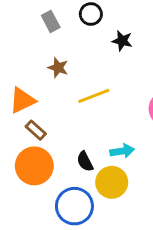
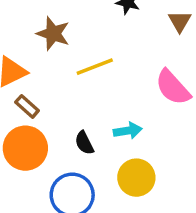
brown star: (58, 68) -> (53, 34), size x1.4
yellow circle: (112, 182) -> (136, 178), moved

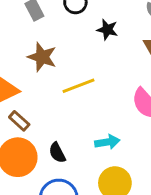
black semicircle: (84, 143) -> (57, 153), moved

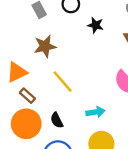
brown star: (42, 57) -> (45, 46), turned -30
yellow line: (78, 86) -> (63, 82), moved, turned 70

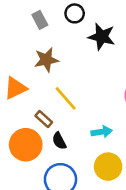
black star: (95, 25) -> (102, 37), size x1.5
brown rectangle: (27, 96) -> (44, 119), moved

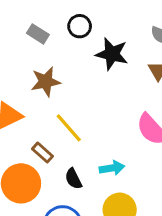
gray rectangle: (40, 20) -> (38, 34), turned -30
black semicircle: (59, 141) -> (73, 179), moved

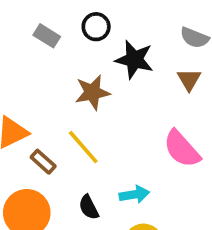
brown star: (46, 82) -> (92, 92), moved
brown rectangle: (43, 153) -> (43, 162), moved

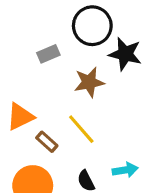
black circle: (96, 27) -> (92, 26), size x1.6
gray rectangle: (47, 36) -> (48, 54), moved, turned -55

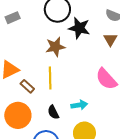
gray rectangle: (48, 54) -> (13, 18), moved
yellow line: (81, 129) -> (50, 78), turned 40

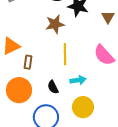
yellow line: (50, 78) -> (65, 54), moved
brown rectangle: (27, 86) -> (28, 62), turned 56

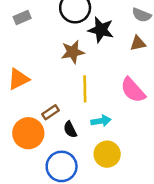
brown triangle: (108, 17) -> (138, 43), turned 48
brown rectangle: (28, 62) -> (50, 112), moved, turned 48

